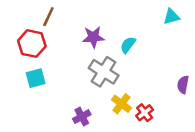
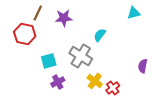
purple star: (93, 37) -> (64, 18), moved
cyan square: (36, 78) -> (49, 61), moved
purple cross: (82, 117) -> (58, 82), moved

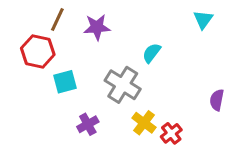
cyan triangle: (134, 13) -> (203, 20), turned -40
cyan square: (49, 61) -> (65, 82), moved

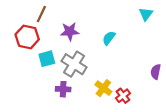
purple star: (97, 27) -> (70, 31), moved
gray cross: (123, 85) -> (74, 64), moved
purple cross: (88, 124) -> (63, 89), turned 32

